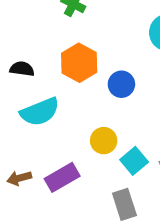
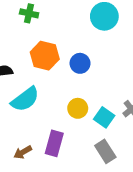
purple rectangle: (62, 177) -> (54, 143), turned -30

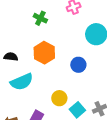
blue circle: (80, 63) -> (78, 65), moved

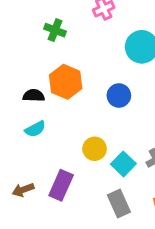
black semicircle: (11, 57) -> (34, 96), moved
cyan semicircle: (22, 82) -> (35, 129), size x0.6

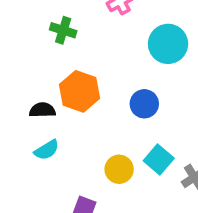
cyan square: (123, 164) -> (159, 160), moved

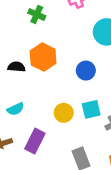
cyan semicircle: (47, 150) -> (15, 109), moved
cyan square: (159, 160) -> (91, 109), turned 30

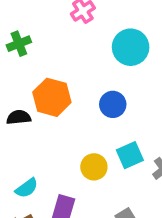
green cross: (37, 14) -> (19, 44), moved, turned -35
cyan semicircle: (15, 109) -> (27, 188), moved

